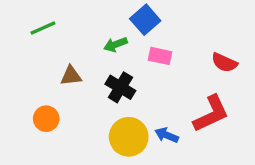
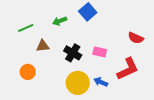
green line: (43, 28) -> (26, 28), moved
green arrow: (115, 44) -> (60, 21), moved
pink rectangle: (160, 56) -> (100, 52), moved

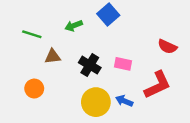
green line: (26, 28) -> (32, 34), turned 42

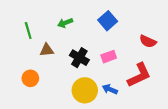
blue square: (108, 15) -> (108, 21), moved
green line: (32, 34) -> (28, 30), turned 56
pink rectangle: (123, 64) -> (109, 57), turned -32

